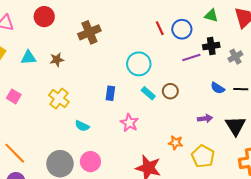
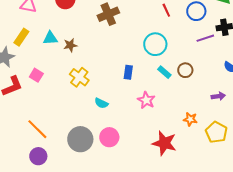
red line: (160, 28) -> (166, 10), moved
brown star: (57, 60) -> (70, 45), moved

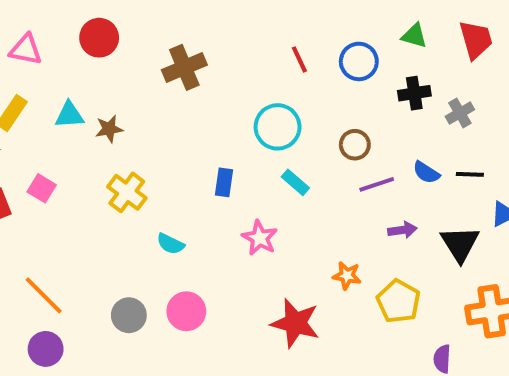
purple line: (205, 38) -> (377, 184), moved
brown circle: (185, 70) -> (355, 145), moved
gray circle: (80, 139) -> (129, 315), size x0.7

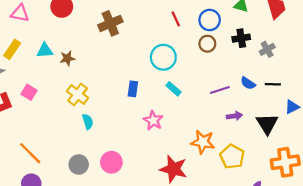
brown circle: (355, 145) -> (207, 44), moved
cyan semicircle: (170, 244) -> (88, 122), moved, turned -133
orange star: (347, 276) -> (203, 142), size x1.5

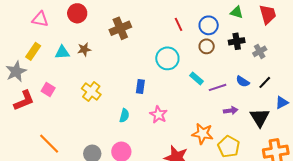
brown star: (67, 58) -> (84, 49), moved
black line: (273, 84) -> (265, 82), turned -48
cyan rectangle: (173, 89) -> (197, 78), moved
cyan semicircle: (88, 122) -> (124, 116), moved, turned 32

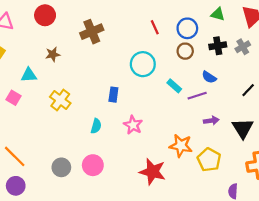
gray cross: (260, 51) -> (243, 47), moved
cyan triangle: (62, 52) -> (29, 75), moved
blue semicircle: (243, 81) -> (209, 77), moved

